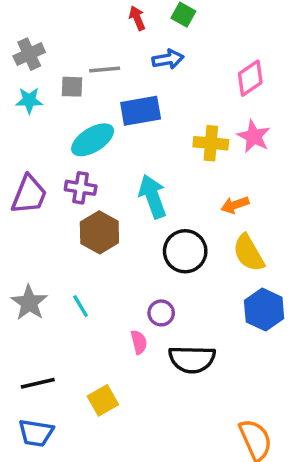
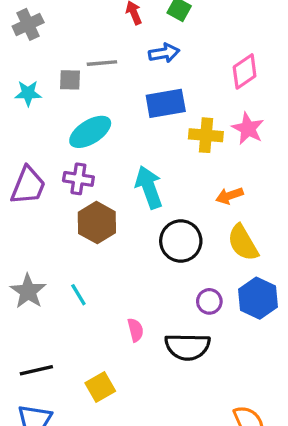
gray cross: (29, 54) -> (28, 24), moved
blue rectangle: (141, 111) -> (166, 103), moved
purple circle: (161, 313) -> (209, 301), moved

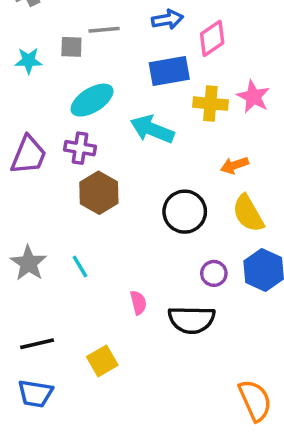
pink diamond: (245, 71) -> (212, 38), moved
cyan arrow: (149, 187) -> (152, 129), moved, turned -48

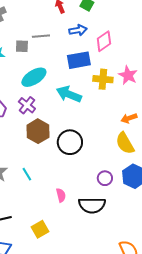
purple cross: (80, 148) -> (27, 105), turned 30
orange arrow: (234, 165) -> (129, 118), moved
black circle: (185, 212) -> (70, 142), moved

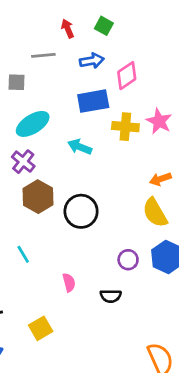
gray line: (41, 36) -> (43, 55), moved
cyan arrow: (69, 94) -> (80, 147), size x0.7
black semicircle: (92, 205) -> (111, 296), size x0.6

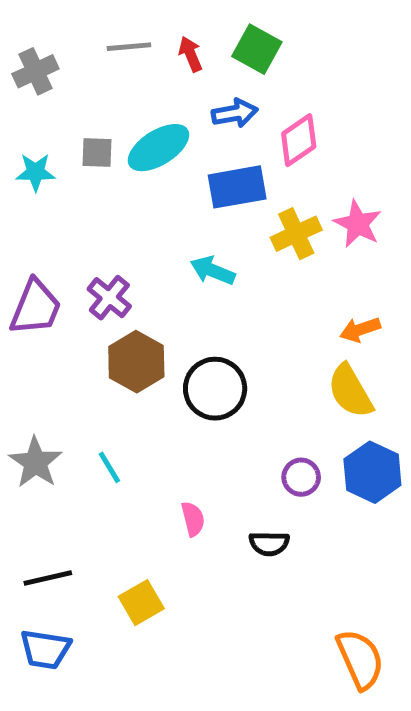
green square: (104, 26) -> (257, 49), size x1.4
gray line: (43, 55) -> (129, 47), moved
cyan ellipse: (33, 124) -> (158, 148), moved
yellow cross: (125, 127) -> (296, 234), turned -30

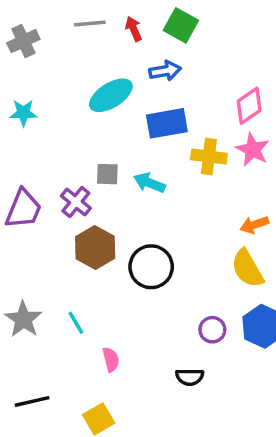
pink diamond: (299, 140) -> (249, 106), moved
gray square: (97, 152) -> (107, 174), moved
yellow cross: (296, 234) -> (209, 157), turned 32
pink semicircle: (193, 519) -> (111, 359), moved

